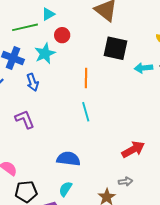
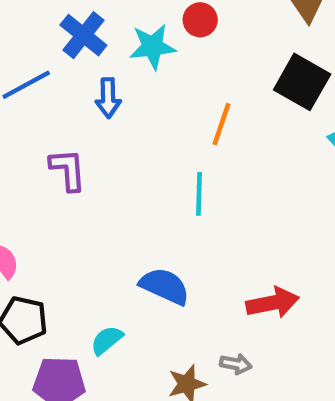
blue semicircle: (68, 159) -> (165, 286), moved

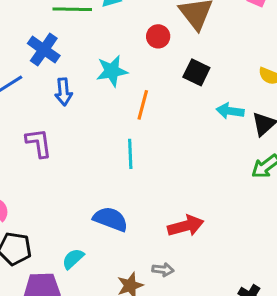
red circle: (200, 20) -> (158, 36), moved
cyan star: (152, 47) -> (112, 71), moved
black square: (302, 82) -> (196, 72), size x0.7

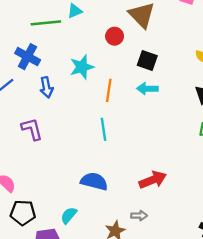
cyan arrow: (230, 111) -> (147, 89), moved

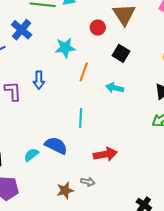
blue arrow: (47, 87) -> (39, 80), moved
cyan arrow: (147, 89) -> (115, 88), moved
cyan line: (104, 129) -> (81, 118), moved
cyan semicircle: (69, 215) -> (31, 155), moved

